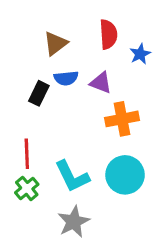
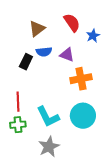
red semicircle: (108, 34) -> (72, 23), turned -30
green cross: (27, 188) -> (18, 125), turned 35

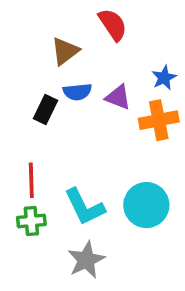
red semicircle: (72, 23) -> (113, 25), moved
blue star: (93, 36) -> (164, 78), moved
orange cross: (81, 79) -> (159, 120), moved

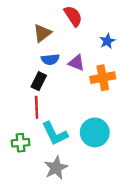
blue star: (164, 78) -> (107, 41), moved
black rectangle: (46, 110) -> (39, 81), moved
red line: (31, 180) -> (37, 107), moved

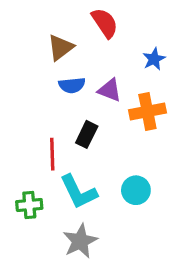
black rectangle: (39, 81) -> (87, 134), moved
cyan circle: (95, 132) -> (136, 190), size x0.7

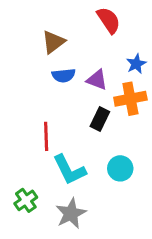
red semicircle: (105, 23) -> (109, 20), moved
blue star: (154, 59) -> (136, 64), moved
black rectangle: (87, 134) -> (100, 119), moved
green cross: (29, 205) -> (26, 200), moved, turned -30

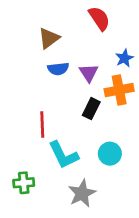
purple triangle: (97, 80) -> (89, 73), turned 36
green cross: (26, 200) -> (24, 183), turned 30
gray star: (71, 213) -> (82, 193), moved

